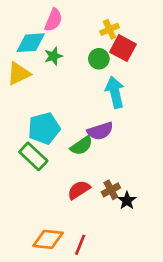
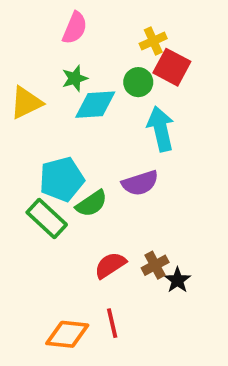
cyan diamond: (31, 43) -> (95, 105), moved
green semicircle: (81, 146) -> (92, 204), moved
red line: (80, 245) -> (112, 323), moved, turned -35

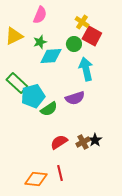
yellow cross: (153, 41) -> (82, 22), turned -32
yellow triangle: (26, 103) -> (14, 36), moved
green rectangle: (47, 218) -> (17, 83), moved
black star: (177, 280) -> (95, 140), moved

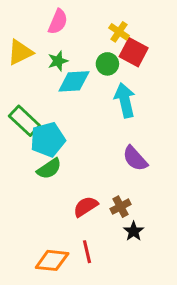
purple semicircle: (75, 98) -> (135, 159), moved, turned 66
green semicircle: (49, 109) -> (49, 169), moved
black star: (95, 140) -> (134, 231), moved

